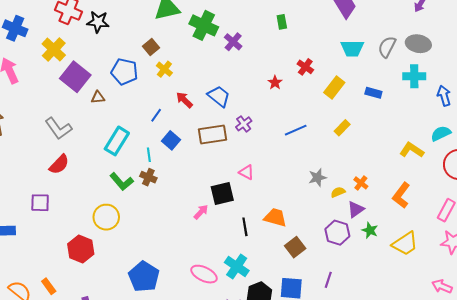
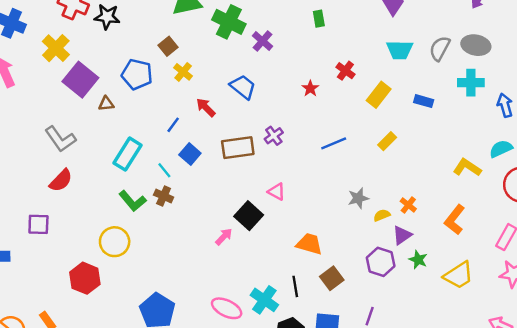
blue trapezoid: (219, 96) -> (243, 87), moved
cyan line: (149, 155) -> (164, 170), turned -32
black square: (222, 193) -> (249, 216), turned -35
black line: (245, 227) -> (295, 286), moved

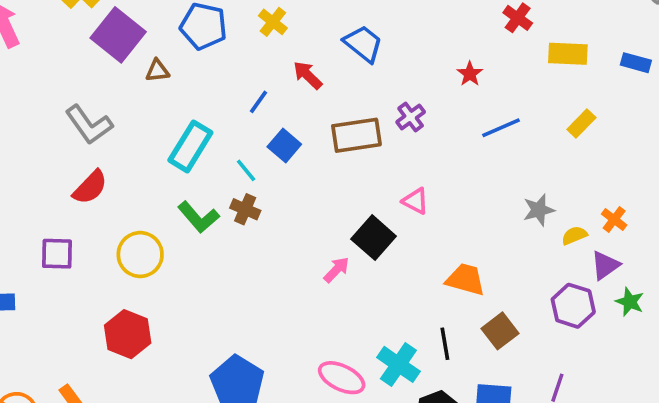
red star: (310, 88) -> (470, 74), moved
yellow rectangle: (379, 95) -> (568, 54), turned 55
yellow circle: (115, 242) -> (140, 255), moved

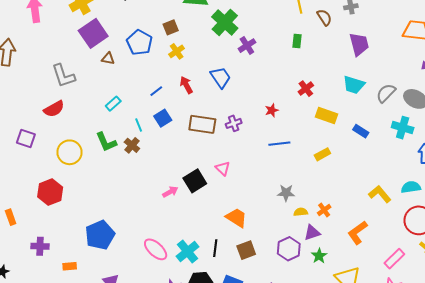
cyan rectangle: (190, 146) -> (113, 104), size x0.6

